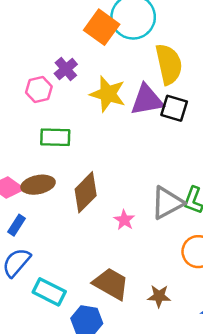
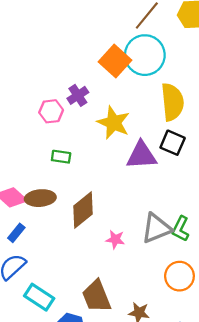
purple triangle: (147, 100) -> (141, 155), moved
green rectangle: (55, 137) -> (61, 157), size x0.7
pink star: (124, 220) -> (115, 239), turned -30
brown trapezoid: (111, 284) -> (96, 296), turned -148

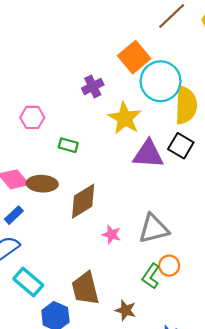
cyan circle: (145, 55) -> (161, 81), moved
pink hexagon: (51, 111) -> (32, 117), moved
green L-shape: (181, 229) -> (151, 276), moved
orange circle: (179, 276) -> (169, 266), moved, size x0.7

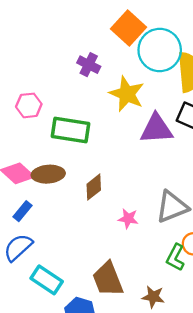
purple cross: (93, 87) -> (89, 65), turned -30
green rectangle: (68, 145) -> (71, 130), size x1.8
brown diamond: (83, 201) -> (94, 187), size x0.7

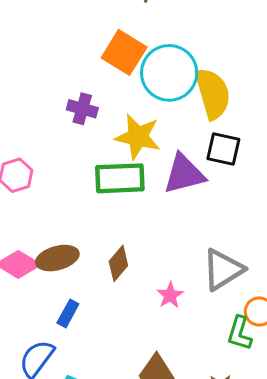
green rectangle: (71, 130) -> (120, 178), moved
blue rectangle: (23, 211) -> (68, 313), moved
pink star: (128, 219) -> (170, 295), turned -30

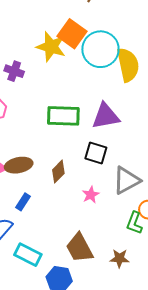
purple cross: (82, 109) -> (14, 71), moved
yellow star: (138, 137) -> (51, 47), moved
black square: (223, 149) -> (96, 153), moved

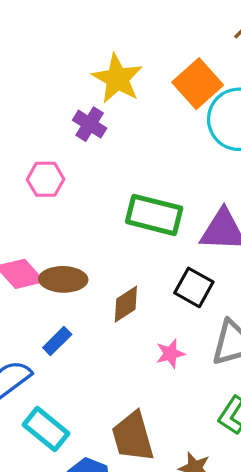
yellow star: (51, 47) -> (117, 79), moved

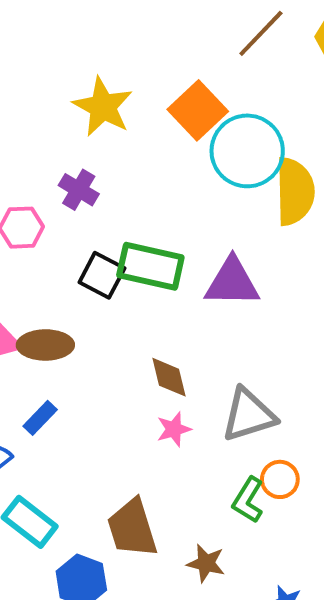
purple cross: (90, 124) -> (79, 190), moved
black square: (194, 287) -> (102, 275), moved
brown diamond: (126, 304) -> (169, 377), moved, turned -69

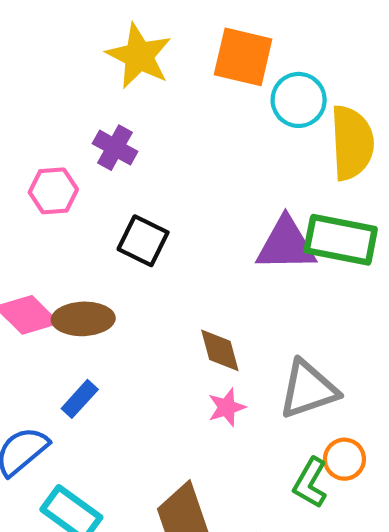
orange square: (198, 110) -> (243, 57), turned -32
cyan circle: (247, 151) -> (299, 100), size x0.7
green rectangle: (150, 266) -> (341, 240), moved

